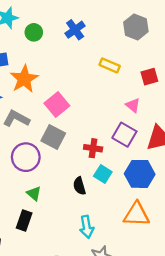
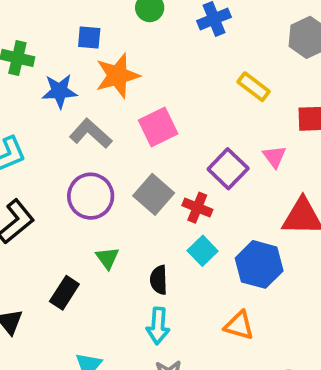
purple square: (124, 135) -> (228, 169), moved
gray square: (53, 137) -> (154, 194), moved
black semicircle: (79, 186) -> (159, 280), moved
green triangle: (34, 193) -> (107, 258), moved
orange triangle: (136, 214) -> (239, 325), size x0.7

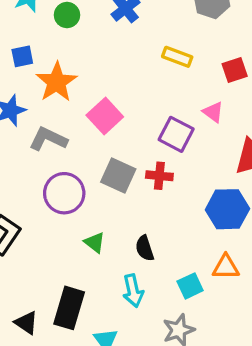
cyan square: (203, 251) -> (190, 286), moved, turned 35
black rectangle: (64, 293) -> (69, 308), moved, size x1.4
cyan arrow: (158, 326) -> (133, 291), moved

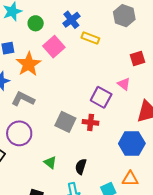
yellow rectangle: (177, 57) -> (90, 38), moved
pink square: (105, 116) -> (54, 47), moved
purple circle: (64, 193) -> (19, 133), moved
black semicircle: (145, 248) -> (81, 167), turned 35

